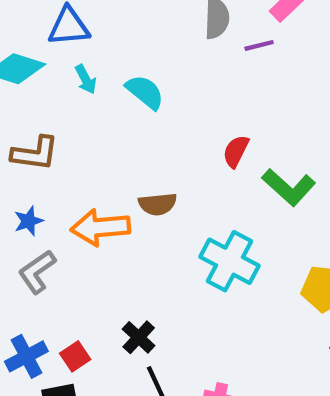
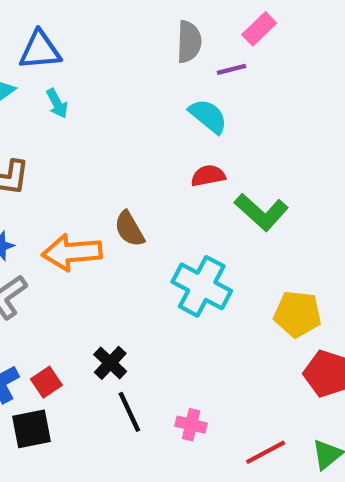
cyan semicircle: (145, 92) -> (208, 116), moved
red semicircle: (236, 151) -> (208, 176), turned 52
brown semicircle: (158, 204) -> (129, 229), turned 66

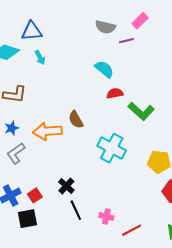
gray semicircle: (189, 42) -> (105, 27), turned 102
cyan semicircle: (208, 116) -> (104, 69), moved
red line: (266, 452) -> (132, 230), moved

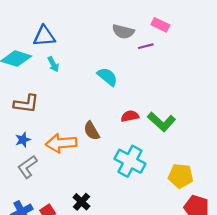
pink rectangle: (140, 21) -> (160, 25), turned 70
cyan semicircle: (104, 69) -> (107, 77), moved
red semicircle: (115, 93) -> (130, 116), moved

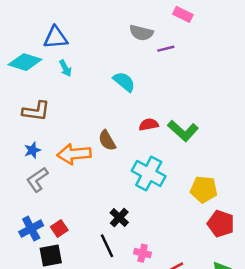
pink rectangle: (160, 25) -> (183, 14), moved
black cross: (81, 202) -> (119, 218), moved

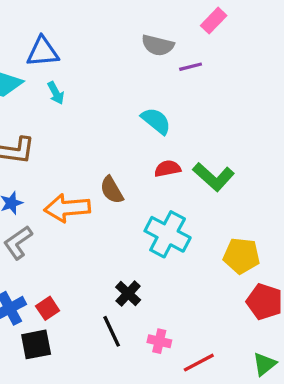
pink rectangle: (183, 14) -> (214, 21), turned -72
cyan semicircle: (124, 82) -> (156, 121), moved

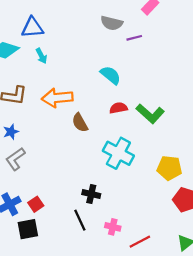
orange arrow: (67, 208) -> (57, 98), moved
black cross: (128, 293) -> (91, 194), turned -30

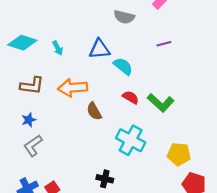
blue triangle: (32, 28) -> (100, 49), moved
purple line: (134, 38) -> (164, 44), moved
red semicircle: (118, 108) -> (131, 97), turned 42

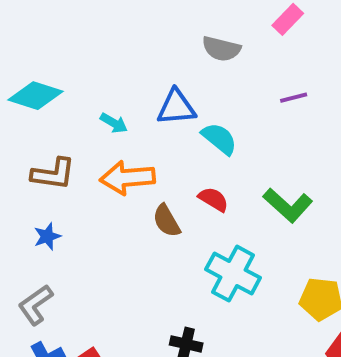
cyan arrow: (58, 48) -> (114, 123), moved, turned -32
red semicircle: (131, 97) -> (213, 199), moved
gray L-shape: (33, 146) -> (36, 305), moved

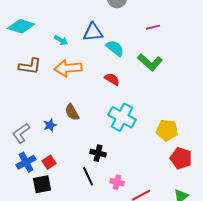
green L-shape: (288, 205) -> (150, 62), moved
brown semicircle: (167, 221) -> (72, 112), moved
blue star: (47, 236) -> (50, 125), moved

